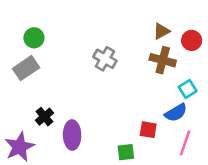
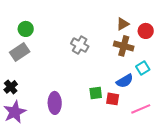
blue semicircle: (176, 113) -> (125, 81), moved
black cross: (44, 117) -> (11, 87), moved
pink line: (185, 143) -> (141, 109), turned 48
green square: (126, 152) -> (96, 93), moved

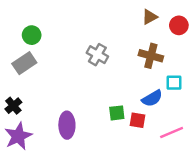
brown triangle: (123, 24) -> (150, 17), moved
red circle: (146, 31) -> (179, 25), moved
cyan square: (143, 68) -> (174, 83), turned 32

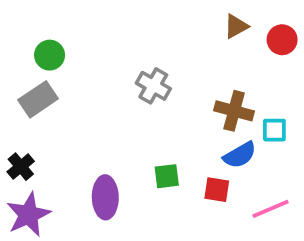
brown cross: (151, 56) -> (234, 111), moved
green square: (117, 113) -> (167, 176), moved

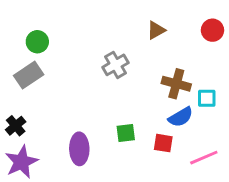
brown triangle: (236, 26) -> (156, 30), moved
gray cross: (153, 86) -> (115, 65), turned 30

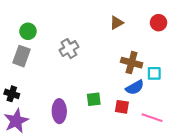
gray cross: (115, 65) -> (69, 49), moved
gray rectangle: (29, 75) -> (22, 56), turned -36
black cross: (16, 126) -> (12, 94), turned -32
pink line: (204, 158) -> (152, 118), turned 42

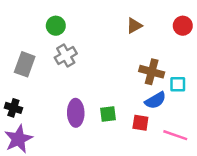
green circle: (28, 31) -> (56, 26), moved
gray cross: (69, 49) -> (66, 56), moved
purple ellipse: (59, 111) -> (76, 113), moved

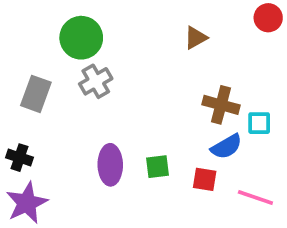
green circle: (56, 26) -> (81, 38), size x1.5
red circle: (183, 26) -> (268, 18), moved

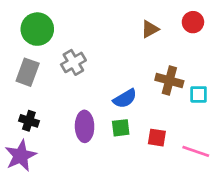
red circle: (268, 18) -> (193, 22), moved
green circle: (81, 38) -> (37, 29), moved
blue semicircle: (226, 147) -> (125, 99), moved
black cross: (20, 158) -> (29, 121), moved

